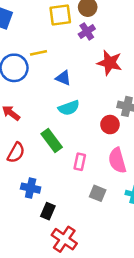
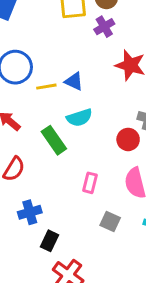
yellow line: (39, 53) -> (46, 87), moved
green rectangle: (52, 141) -> (54, 140), moved
blue cross: (31, 188) -> (30, 212), turned -30

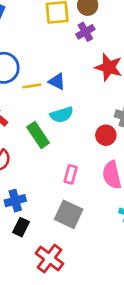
gray square: (110, 222) -> (69, 214), moved, size x1.5
black rectangle: (50, 241) -> (21, 227), moved

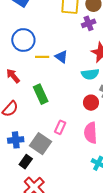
cyan semicircle: (62, 115) -> (90, 74), moved
gray square: (69, 214) -> (40, 144), moved
black rectangle: (21, 227) -> (26, 162), moved

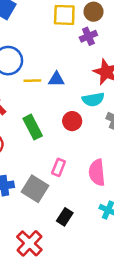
blue triangle: (61, 57) -> (56, 79), turned -32
red circle: (91, 103) -> (72, 121), moved
black rectangle: (26, 162) -> (65, 217), moved

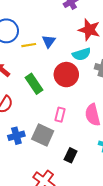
blue triangle: (56, 79) -> (49, 41), turned -48
red circle: (72, 121) -> (66, 75), size x1.5

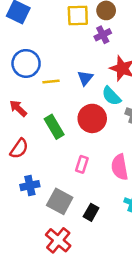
blue triangle: (49, 41) -> (85, 78), moved
cyan semicircle: (82, 54) -> (111, 96), turned 60
gray square: (43, 135) -> (60, 201), moved

